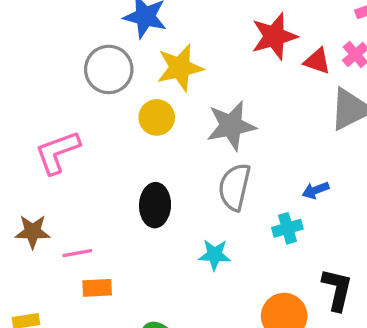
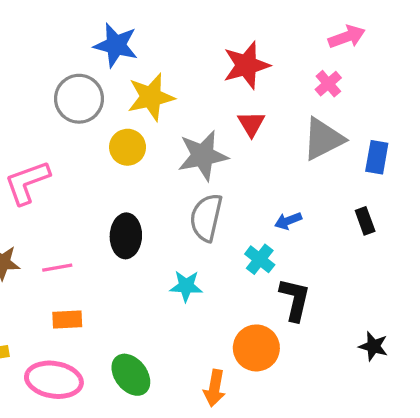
red triangle: (317, 61) -> (251, 124), moved, turned 40
cyan cross: (287, 228) -> (260, 259), turned -36
pink line: (77, 253) -> (57, 268), moved
black L-shape: (337, 290) -> (295, 299), moved

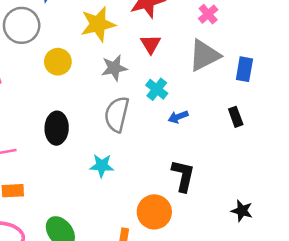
yellow star: (151, 97) -> (98, 24), moved
gray star: (203, 156) -> (114, 68), size x0.7
cyan cross: (260, 259) -> (157, 89), moved

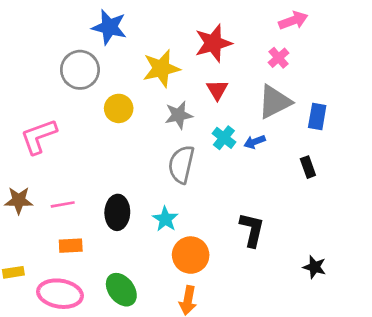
blue arrow: (178, 117) -> (255, 142), moved
black ellipse: (57, 128) -> (117, 212), moved
cyan star: (102, 166) -> (165, 219), turned 30
orange circle: (154, 212) -> (191, 255), moved

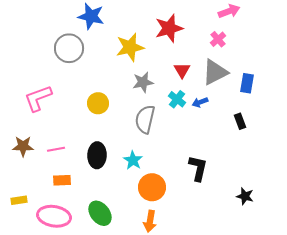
red triangle: (217, 90) -> (182, 70), moved
yellow circle: (119, 108) -> (98, 103), moved

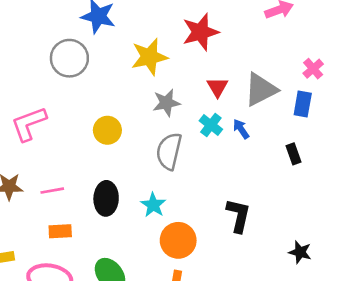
pink cross: (218, 39) -> (313, 69), moved
blue arrow: (200, 102) -> (241, 129), turned 77

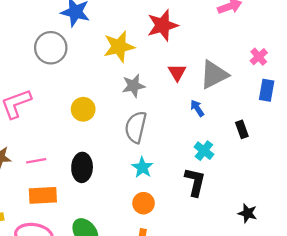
blue rectangle: (303, 104) -> (267, 90), moved
cyan cross: (211, 125) -> (204, 151), moved
cyan star: (153, 205) -> (142, 167), moved
orange rectangle: (60, 231) -> (43, 195), size x1.4
orange circle: (178, 240) -> (144, 203), size x0.7

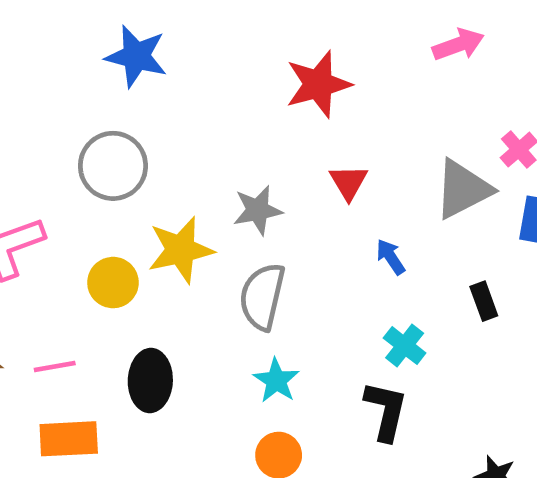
yellow star: (119, 47) -> (181, 250), moved
gray circle: (51, 48) -> (113, 166), moved
gray triangle: (214, 75) -> (463, 189), moved
yellow circle: (83, 109) -> (113, 283), moved

